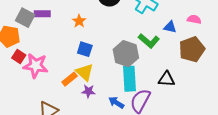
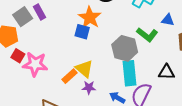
purple rectangle: (42, 14) -> (39, 12), turned 63
gray square: (25, 18) -> (23, 17), turned 30
orange star: (79, 21) -> (90, 17), moved, size x1.6
blue square: (85, 49) -> (82, 32), moved

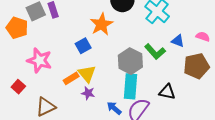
blue square: (82, 32) -> (83, 46), moved, turned 35
red square: (18, 56) -> (18, 87), moved

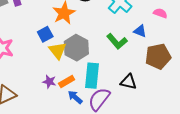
pink semicircle: (203, 37) -> (160, 13), moved
gray hexagon: (130, 61) -> (76, 48), moved
yellow triangle: (87, 74) -> (58, 51), moved
orange rectangle: (71, 78) -> (67, 81), moved

